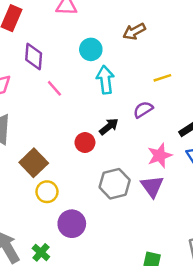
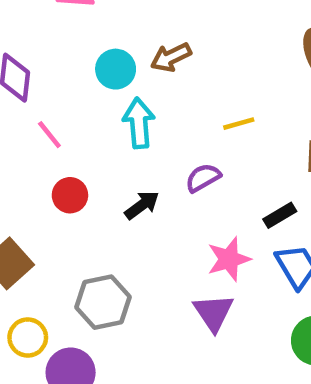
brown arrow: (134, 31) -> (171, 57), moved
red circle: (85, 143) -> (70, 195), moved
gray hexagon: (115, 184) -> (103, 302), moved
yellow circle: (47, 192) -> (28, 338), moved

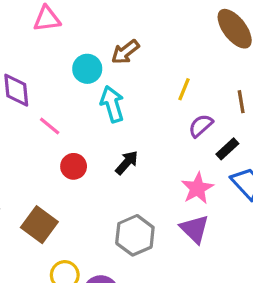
yellow line: (239, 124) -> (184, 89), turned -40
purple semicircle: (203, 178) -> (201, 126), moved
gray hexagon: (103, 302) -> (135, 235), moved

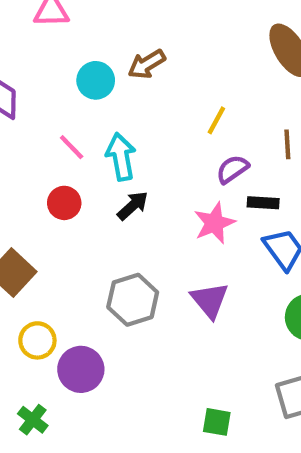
cyan arrow: (112, 104) -> (121, 157), moved
pink line: (50, 126) -> (72, 147), moved
black rectangle: (227, 149) -> (263, 203), turned 40
pink star: (197, 188) -> (214, 223), moved

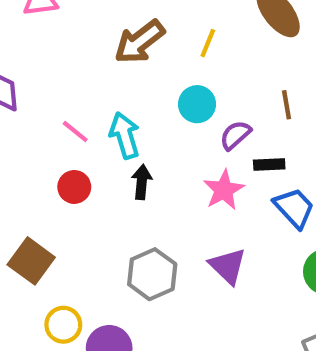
brown arrow: (147, 64) -> (140, 42), size x1.4
cyan circle: (96, 80) -> (197, 104), moved
yellow line: (216, 120) -> (208, 43), moved
black arrow: (133, 206) -> (142, 182), turned -36

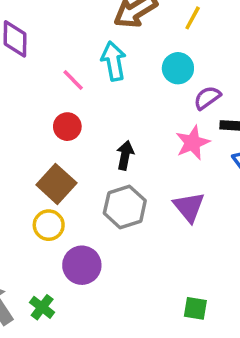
cyan arrow: (125, 135) -> (114, 61), moved
black arrow: (142, 182) -> (125, 155), moved
brown square: (31, 261) -> (56, 184), moved
yellow circle: (63, 325) -> (49, 225), moved

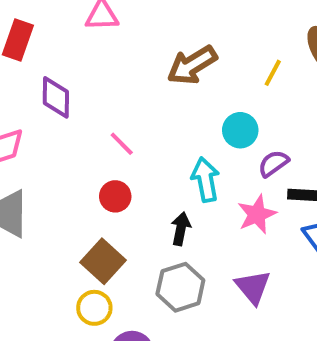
yellow line: (193, 18) -> (273, 73), moved
cyan arrow: (114, 61) -> (205, 180), moved

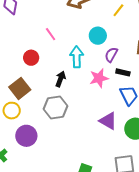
pink line: (122, 144) -> (51, 34), moved
purple semicircle: (273, 163) -> (111, 55), turned -35
purple triangle: (253, 287) -> (108, 121), moved, turned -30

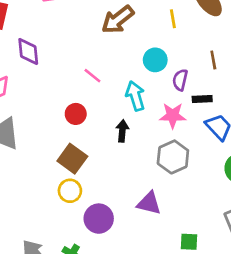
yellow line: (118, 10) -> (173, 19), turned -32
pink star: (99, 78) -> (173, 116), turned 30
gray hexagon: (56, 108) -> (173, 157), moved
purple triangle: (108, 121) -> (149, 203), moved

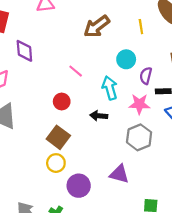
black arrow: (122, 131) -> (99, 116), turned -91

